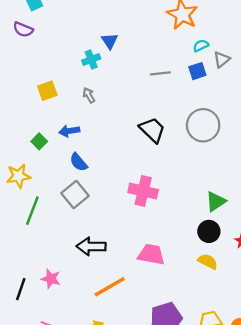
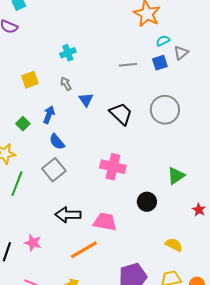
blue triangle: (110, 41) -> (86, 100), moved
blue arrow: (69, 131) -> (49, 115), turned 120
black circle: (209, 231) -> (147, 202), moved
pink trapezoid: (151, 255) -> (105, 222), moved
yellow semicircle: (208, 261) -> (174, 245), moved

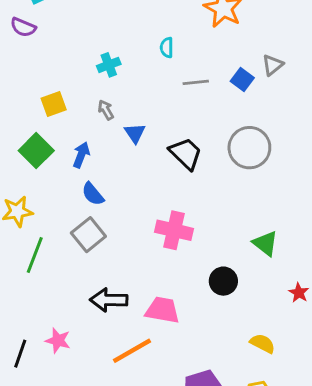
cyan semicircle: (163, 41) -> (167, 48), moved, turned -64
blue square: (160, 63) -> (242, 79), turned -35
green square: (23, 124) -> (36, 151), moved, size x1.6
green triangle: (176, 176) -> (265, 243), turned -48

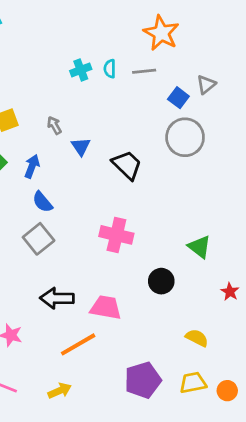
cyan cross: (109, 65) -> (81, 70), moved
gray line: (196, 82) -> (144, 71), moved
gray circle: (249, 148) -> (185, 137), moved

